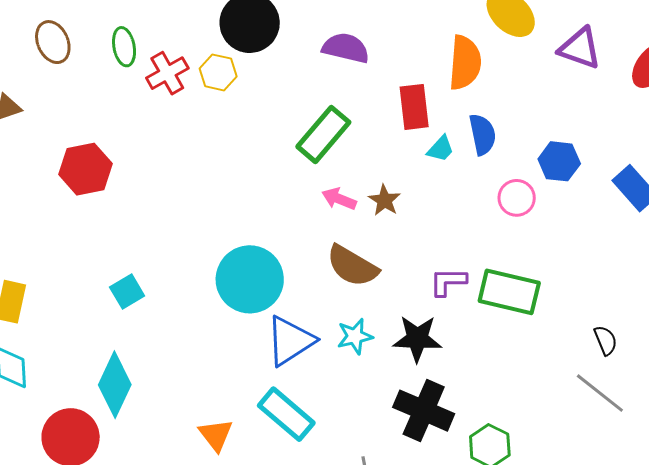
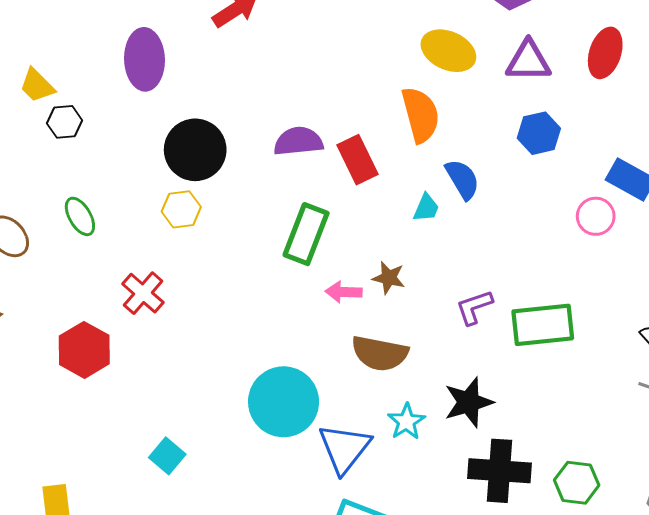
red cross: (167, 73) -> (143, 293), moved
red rectangle: (414, 107) -> (358, 160), moved
blue hexagon: (559, 161) -> (539, 133), moved
pink circle: (517, 198) -> (596, 216), moved
purple L-shape: (448, 282) -> (474, 307), moved

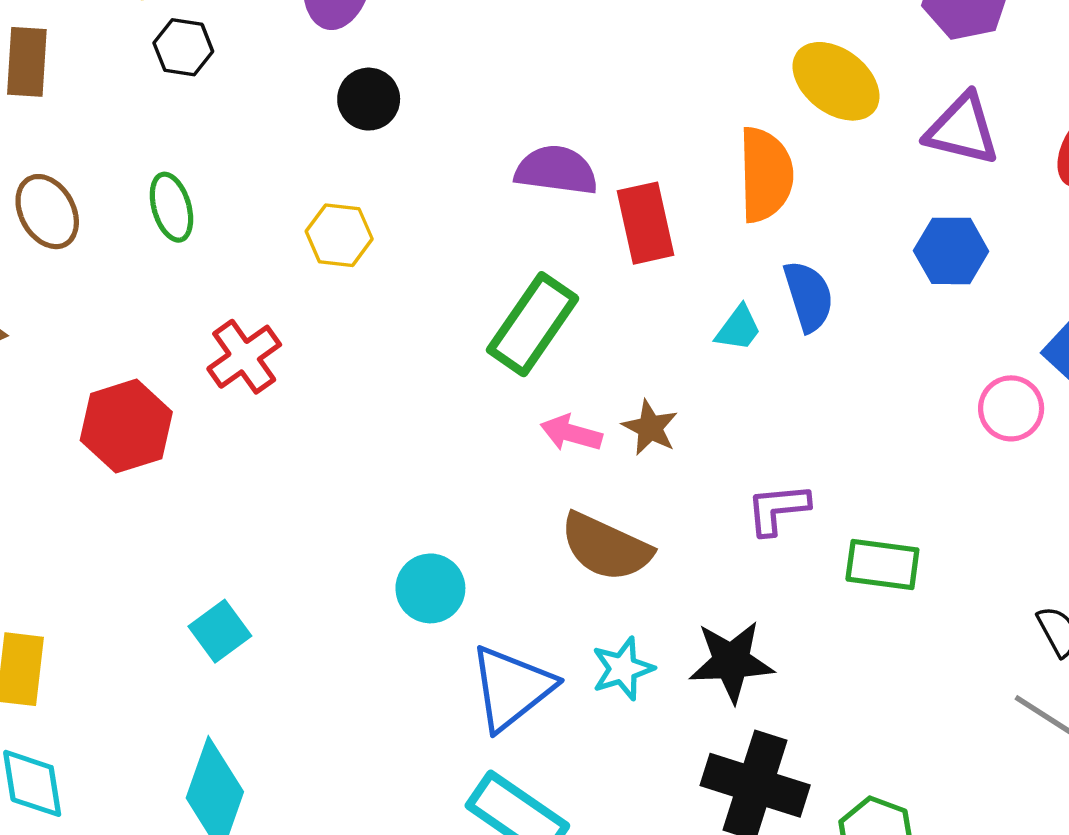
black circle: (195, 150) -> (369, 99), moved, size x0.6
green rectangle: (543, 325) -> (882, 564), size x0.7
cyan circle: (284, 402) -> (430, 588), size x0.6

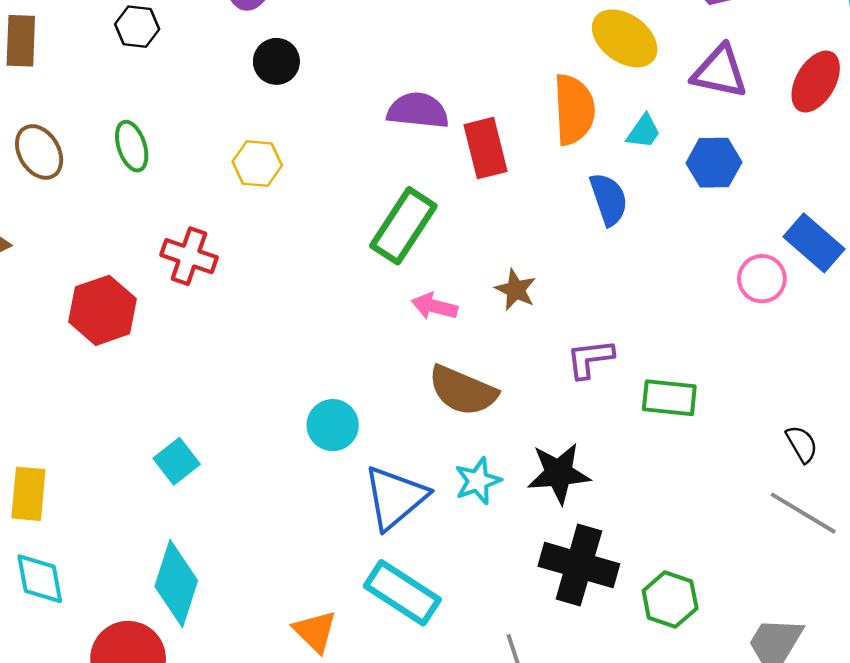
cyan trapezoid: (738, 328) -> (643, 131), moved
red cross: (244, 357) -> (189, 256), turned -34
brown star: (650, 428) -> (516, 290), moved

